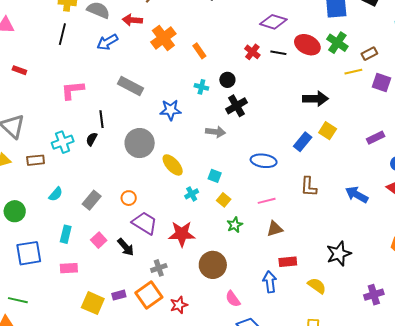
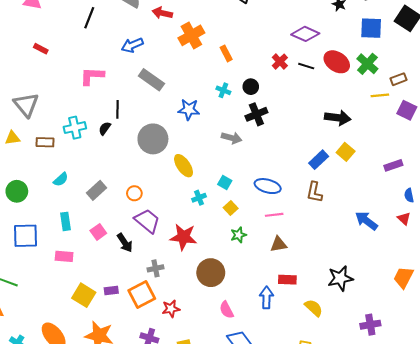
blue arrow: (107, 42) -> (132, 45), moved
blue ellipse: (264, 161) -> (268, 186), moved
brown L-shape: (309, 187) -> (314, 192), moved
cyan rectangle: (66, 234) -> (66, 221), turned -30

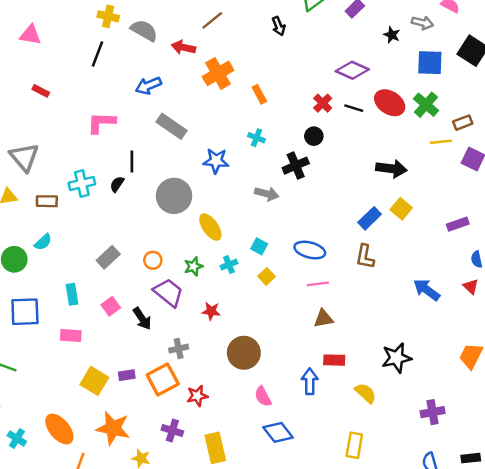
black circle: (251, 87) -> (314, 136), moved
cyan semicircle: (61, 179) -> (43, 242), moved
green star: (238, 235) -> (193, 266), moved
red star: (183, 237) -> (211, 311), size x0.6

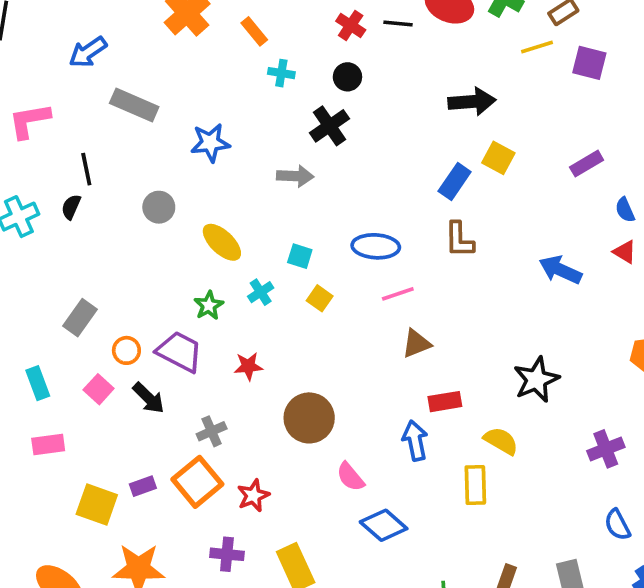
cyan cross: (256, 138) -> (281, 73), moved
gray circle: (174, 196) -> (159, 207), size x0.6
orange circle: (153, 260) -> (126, 350), moved
yellow rectangle: (354, 445) -> (475, 485), moved

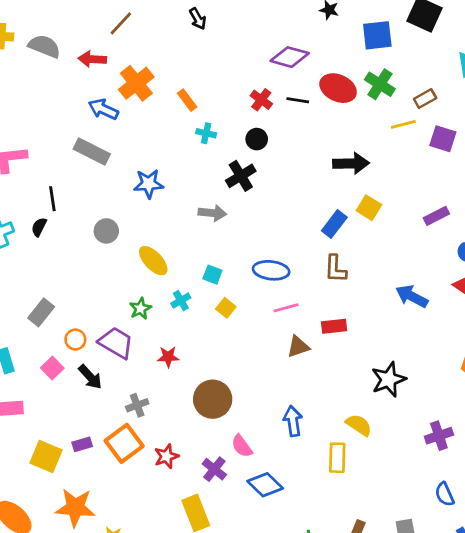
blue arrow: (88, 52) -> (103, 109), moved, turned 56
red rectangle: (445, 402) -> (334, 326), moved
purple cross: (227, 554) -> (214, 469), moved, turned 30

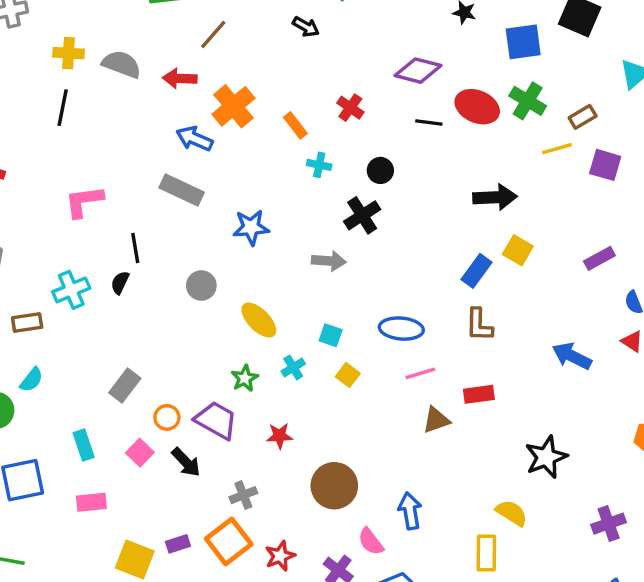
black arrow: (198, 19) -> (306, 27), turned -30
red cross: (261, 100) -> (350, 108), moved
blue arrow: (293, 421) -> (410, 511), moved

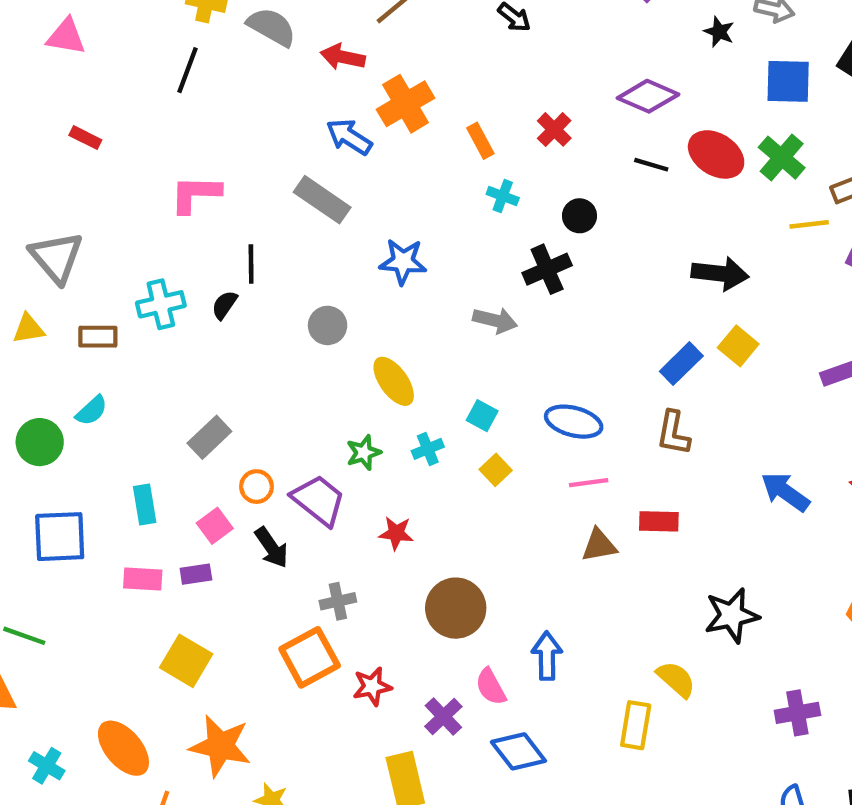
purple rectangle: (178, 544) -> (196, 574), moved

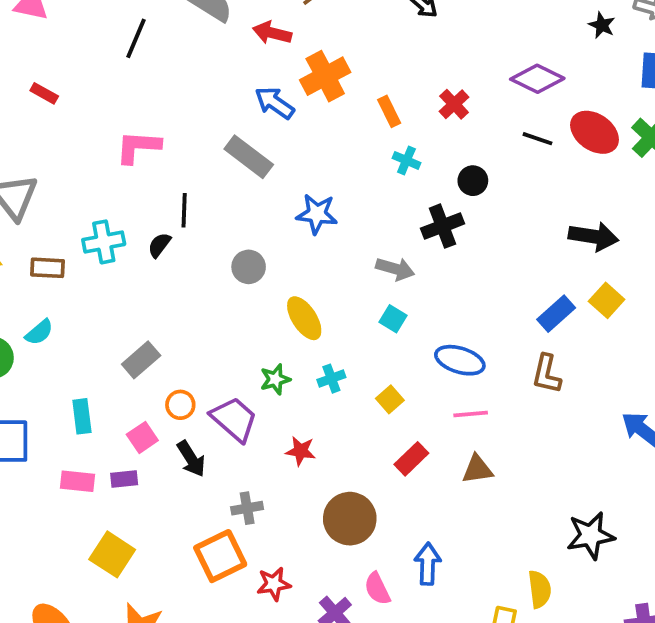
cyan square: (482, 416) -> (393, 319), moved
red rectangle: (659, 521) -> (411, 459), moved, turned -48
yellow semicircle: (676, 679) -> (540, 589), turned 39

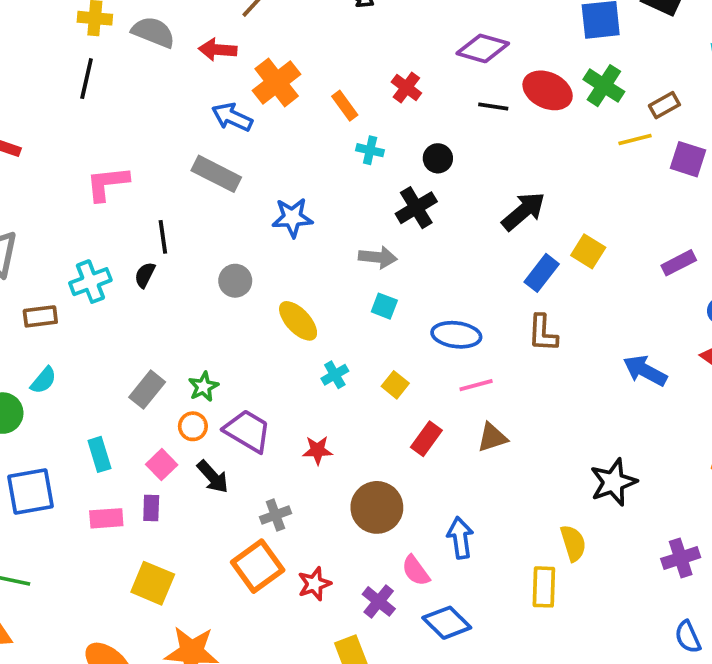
black arrow: (593, 236) -> (524, 211), moved, turned -39
green star: (275, 379) -> (203, 387), moved
purple rectangle: (124, 479) -> (151, 508), turned -72

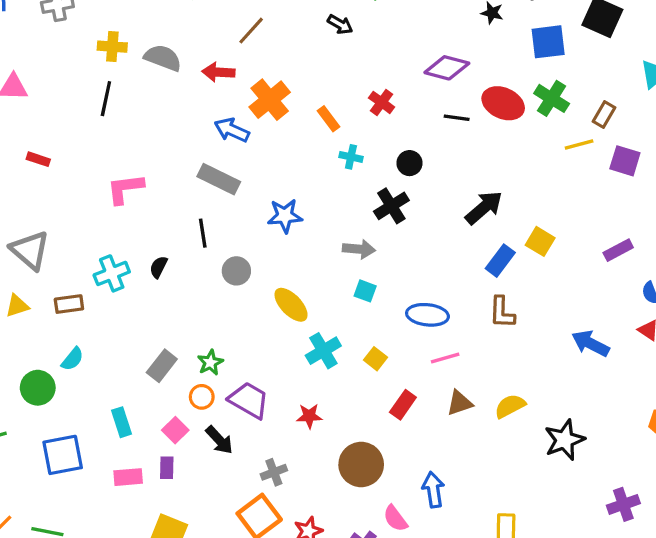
brown rectangle: (664, 105) -> (604, 114), turned -30
black line: (163, 237) -> (203, 233), moved
cyan cross: (335, 375) -> (323, 351), size x1.5
yellow semicircle: (573, 543) -> (510, 406), moved, turned -100

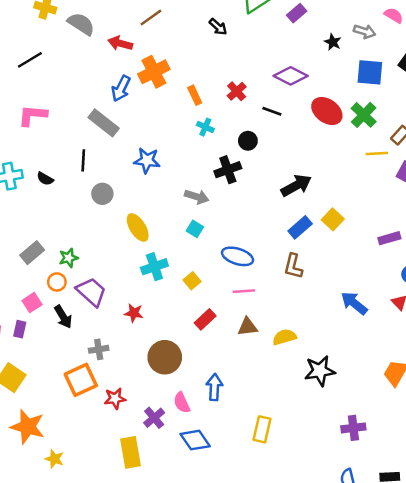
black line: (106, 99) -> (30, 60), moved, turned 35
black line: (457, 118) -> (272, 111), moved
blue arrow: (232, 130) -> (121, 88), turned -100
black semicircle: (159, 267) -> (45, 179), turned -98

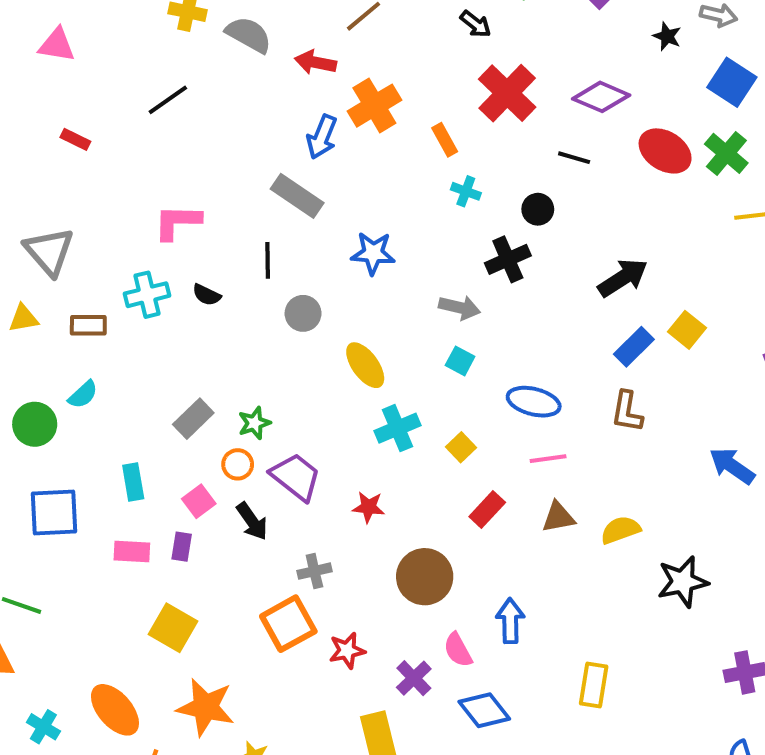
blue square: (370, 72) -> (732, 82), turned 32
red cross: (237, 91) -> (507, 93), moved, size x1.8
pink L-shape: (33, 115) -> (177, 222), moved

